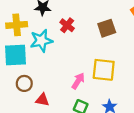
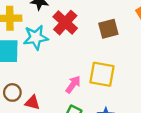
red cross: (67, 25) -> (65, 23), size x1.5
brown circle: (24, 83) -> (12, 92), moved

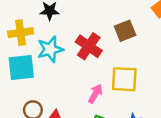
red cross: (65, 23) -> (89, 46), moved

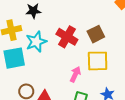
brown square: (125, 31) -> (96, 34), moved

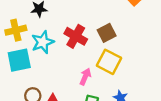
yellow square: (98, 61) -> (109, 62), turned 30

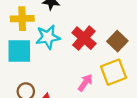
brown square: (107, 33) -> (117, 41), turned -30
yellow square: (109, 62) -> (113, 72), turned 30

